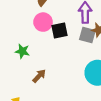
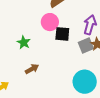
gray square: (87, 35) -> (86, 45), turned 35

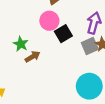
black square: (62, 34) -> (63, 34), turned -35
brown arrow: (32, 69) -> (33, 57), moved

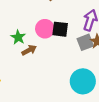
pink circle: (49, 21) -> (45, 29), moved
black square: (63, 34) -> (60, 29), turned 35

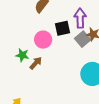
black square: (60, 29) -> (63, 28), moved

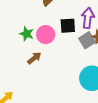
green star: (22, 55) -> (27, 34), moved

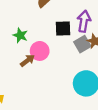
pink circle: (46, 35) -> (40, 51), moved

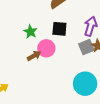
black square: (63, 28) -> (59, 29), moved

